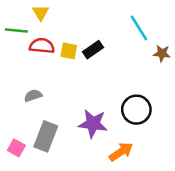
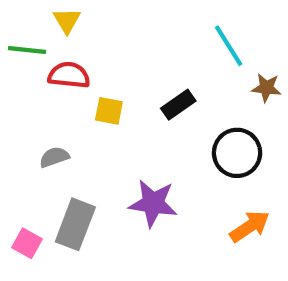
black rectangle: (93, 50) -> (178, 105), moved
yellow square: (69, 51) -> (109, 111), moved
black circle: (136, 110) -> (237, 153), moved
orange arrow: (121, 152) -> (250, 226), moved

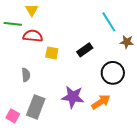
gray semicircle: (54, 157) -> (26, 75), turned 104
orange arrow: (250, 226) -> (101, 102), moved

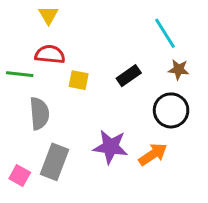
green line: (13, 24) -> (20, 74), moved
brown star: (127, 42) -> (179, 70), moved
gray semicircle: (26, 75) -> (39, 113), size x1.5

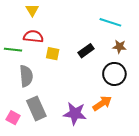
cyan line: (165, 33) -> (110, 22), turned -40
purple star: (110, 147) -> (75, 114), moved
gray rectangle: (54, 162) -> (36, 108), turned -45

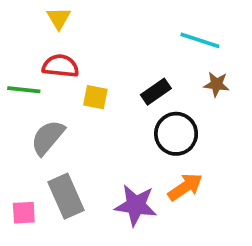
black circle: (114, 74) -> (176, 134), moved
gray semicircle: (26, 76) -> (48, 137), turned -135
pink square: (13, 118) -> (24, 213), turned -32

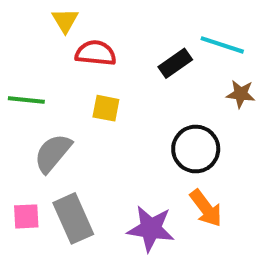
red semicircle: (61, 66) -> (96, 53), moved
black rectangle: (156, 92) -> (175, 63), moved
orange arrow: (185, 187) -> (206, 208), turned 87
pink square: (24, 213) -> (26, 216), moved

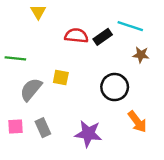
red semicircle: (96, 53) -> (76, 36), moved
yellow square: (106, 108) -> (61, 77), moved
orange arrow: (206, 208) -> (137, 122), moved
gray rectangle: (73, 218) -> (43, 128), size x0.7

